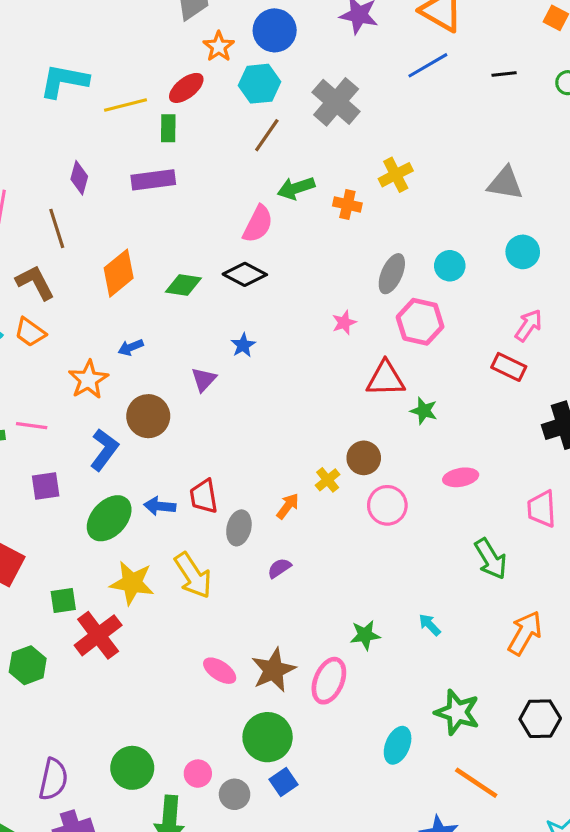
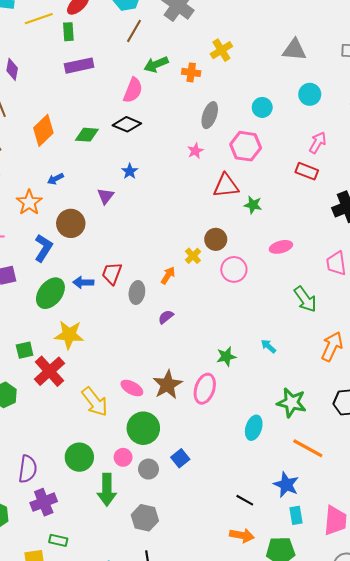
purple rectangle: (153, 180) -> (79, 66), moved
gray ellipse: (392, 274) -> (210, 115), moved
red trapezoid: (204, 496) -> (112, 273), turned 35
yellow arrow: (193, 575) -> (95, 402), moved
green circle: (268, 737) -> (143, 428), moved

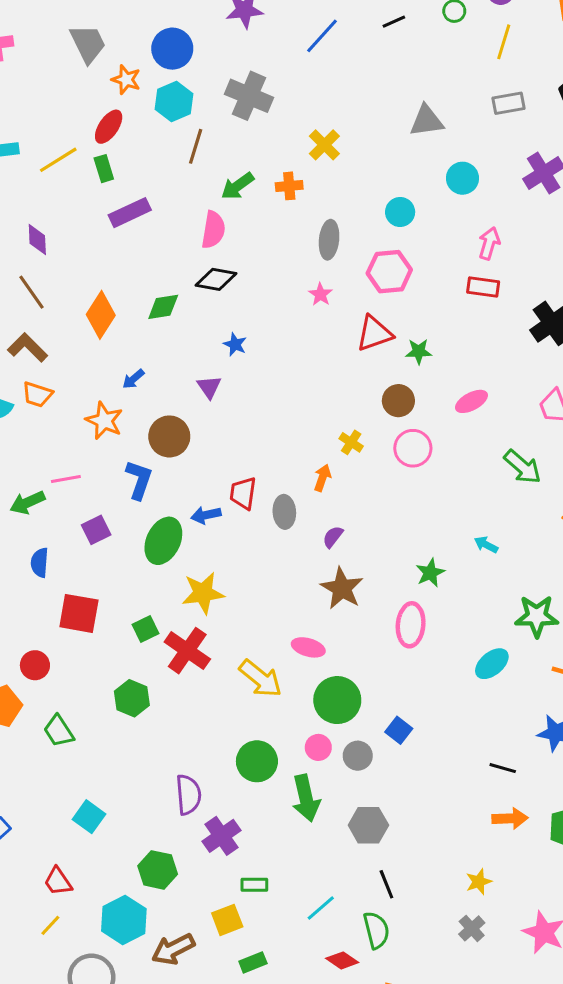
brown circle: (216, 239) -> (398, 401), moved
brown star: (167, 385) -> (342, 588), moved
cyan ellipse: (254, 428) -> (492, 664), turned 45

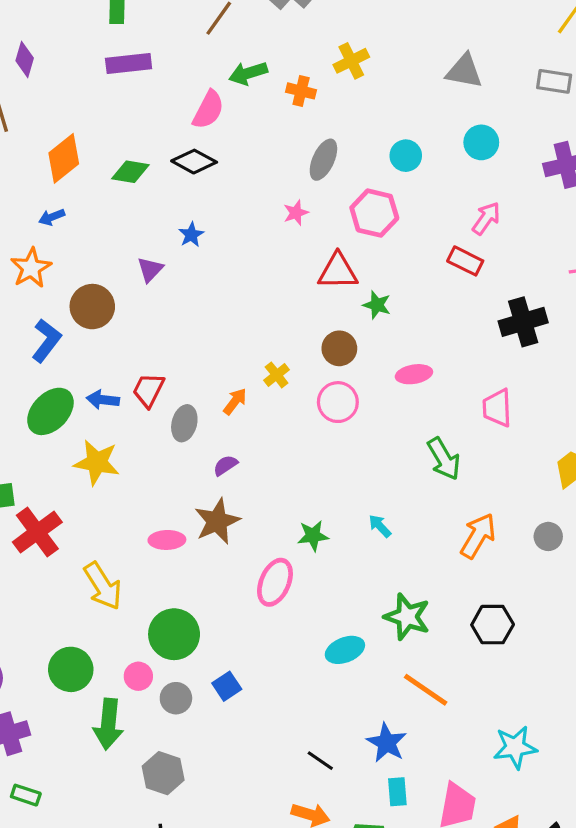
blue arrow: (133, 379) -> (52, 217), moved
yellow star: (203, 593) -> (97, 462), moved
pink ellipse: (308, 647) -> (167, 540), moved, turned -36

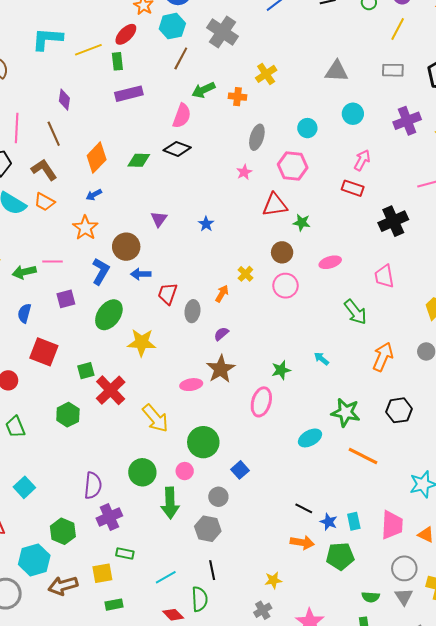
blue star: (191, 235) -> (206, 224), moved
blue arrow: (103, 400) -> (141, 274), moved
gray circle: (176, 698) -> (218, 497), moved
blue star: (387, 743) -> (329, 522), moved, size x0.7

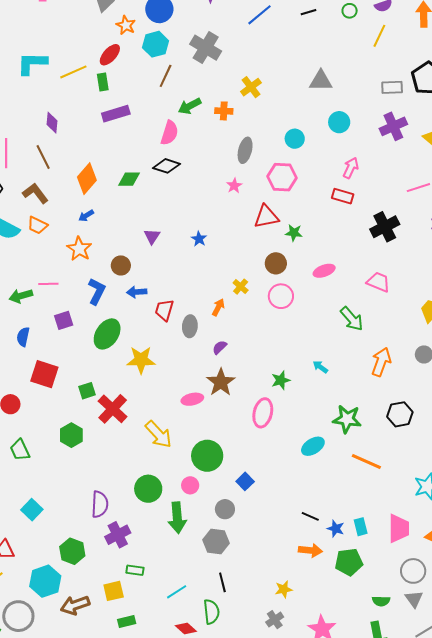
gray rectangle: (393, 70) -> (392, 87), moved
brown circle: (126, 247) -> (121, 265), size x0.7
pink trapezoid: (384, 276) -> (379, 282), turned 125

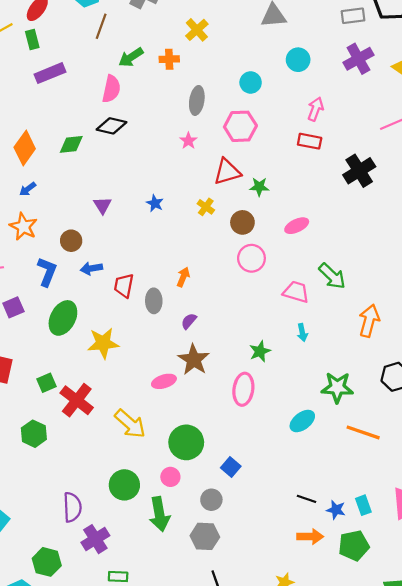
pink trapezoid: (379, 282) -> (296, 292), moved
yellow cross: (241, 287) -> (206, 207), moved
cyan arrow: (320, 367) -> (302, 333), turned -133

